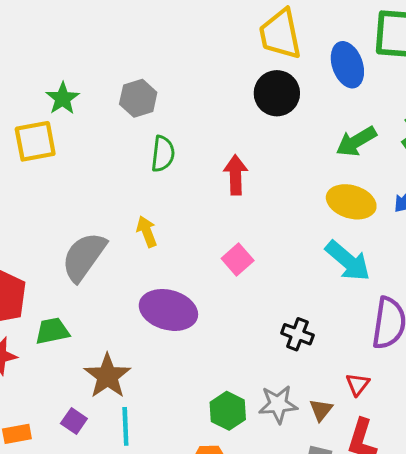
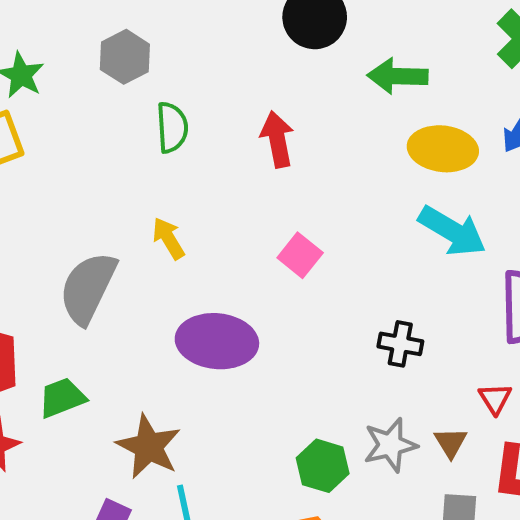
green arrow: (356, 141) -> (398, 76), moved, turned 42

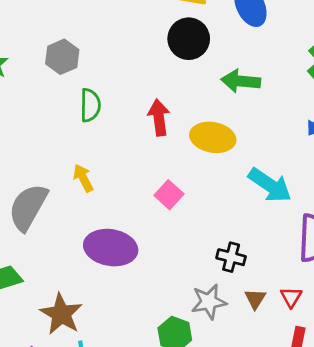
yellow ellipse: (443, 149) -> (213, 137), moved
brown triangle: (451, 443) -> (255, 299), moved
gray star: (390, 445) -> (209, 302), moved

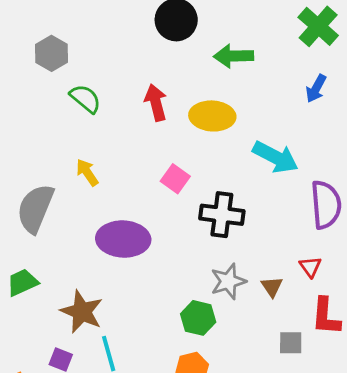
green semicircle: (90, 105) -> (85, 99), turned -44
black cross: (231, 257) -> (222, 215), moved, size x1.5
brown triangle: (255, 299) -> (272, 287), moved

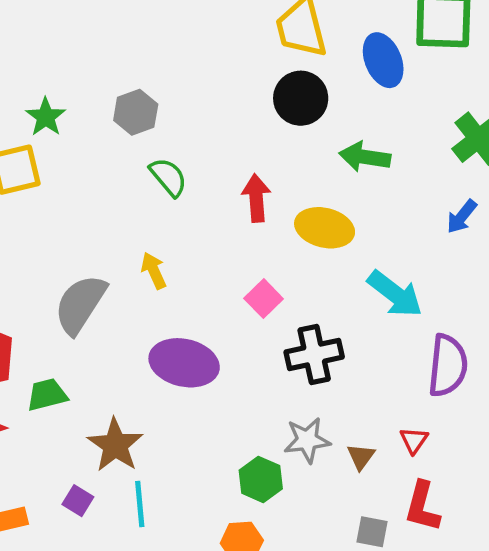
black cross: (222, 215) -> (314, 355), turned -30

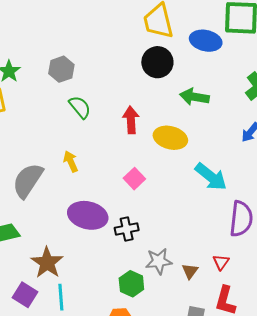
blue ellipse: (383, 60) -> (206, 41), turned -56
black cross: (314, 355) -> (127, 229), moved, size x0.7
purple square: (78, 501) -> (25, 295), size x1.4

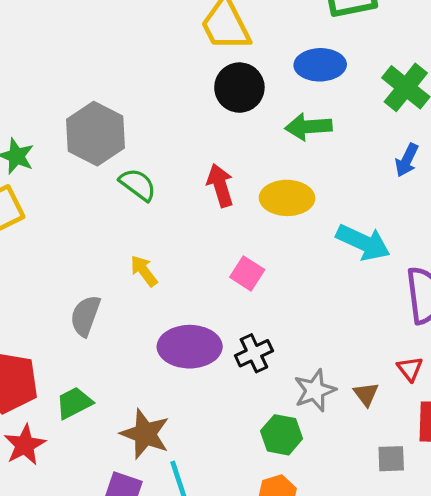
blue ellipse: (206, 41) -> (320, 65), moved
gray hexagon: (61, 69) -> (96, 134), size x1.5
gray semicircle: (28, 181) -> (85, 316), size x0.7

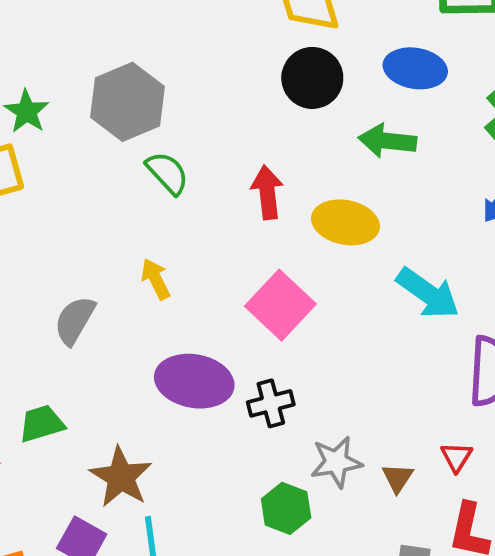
pink square: (247, 273) -> (280, 305), size x1.6

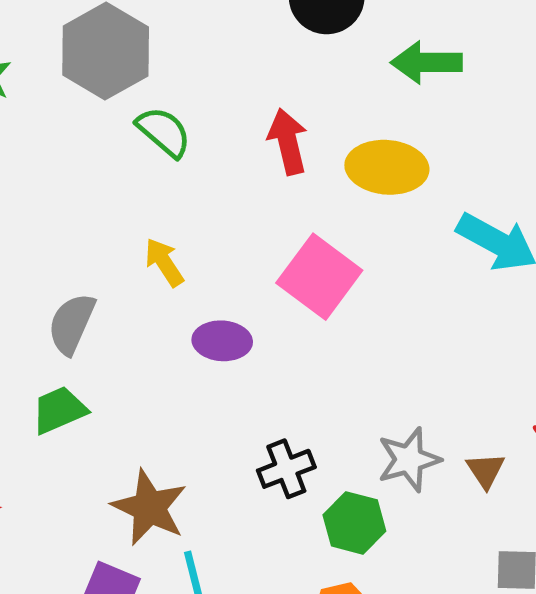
purple ellipse: (194, 381) -> (222, 341), moved, size x0.6
black cross: (271, 403) -> (286, 469), moved
green trapezoid: (42, 424) -> (59, 410), moved

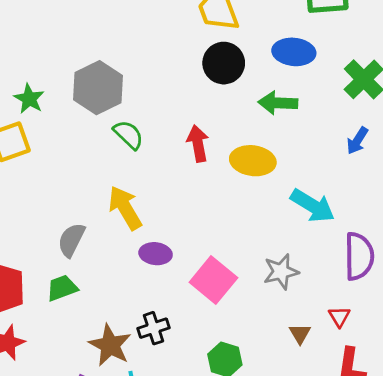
yellow arrow: (164, 262) -> (125, 208), size x1.6
pink square: (319, 277) -> (213, 280), moved
gray star: (409, 460) -> (281, 272), moved
black cross: (286, 469) -> (153, 328), moved

